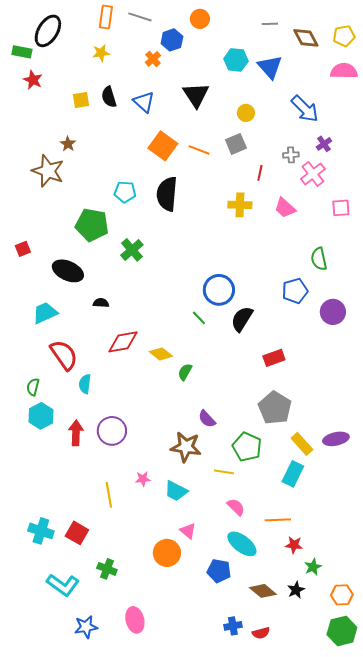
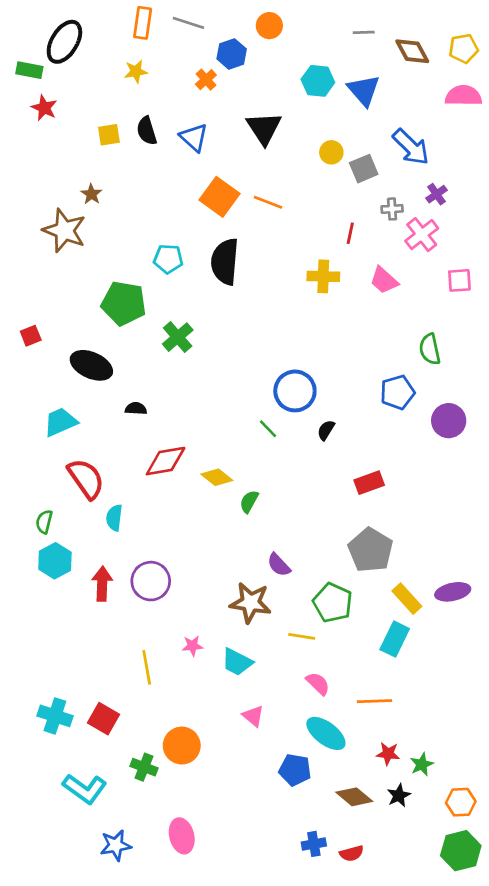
gray square: (236, 144) -> (364, 169), moved
black semicircle: (242, 319) -> (326, 430), size x0.6
red star: (294, 545) -> (388, 754), moved
orange circle: (167, 553) -> (182, 746), moved

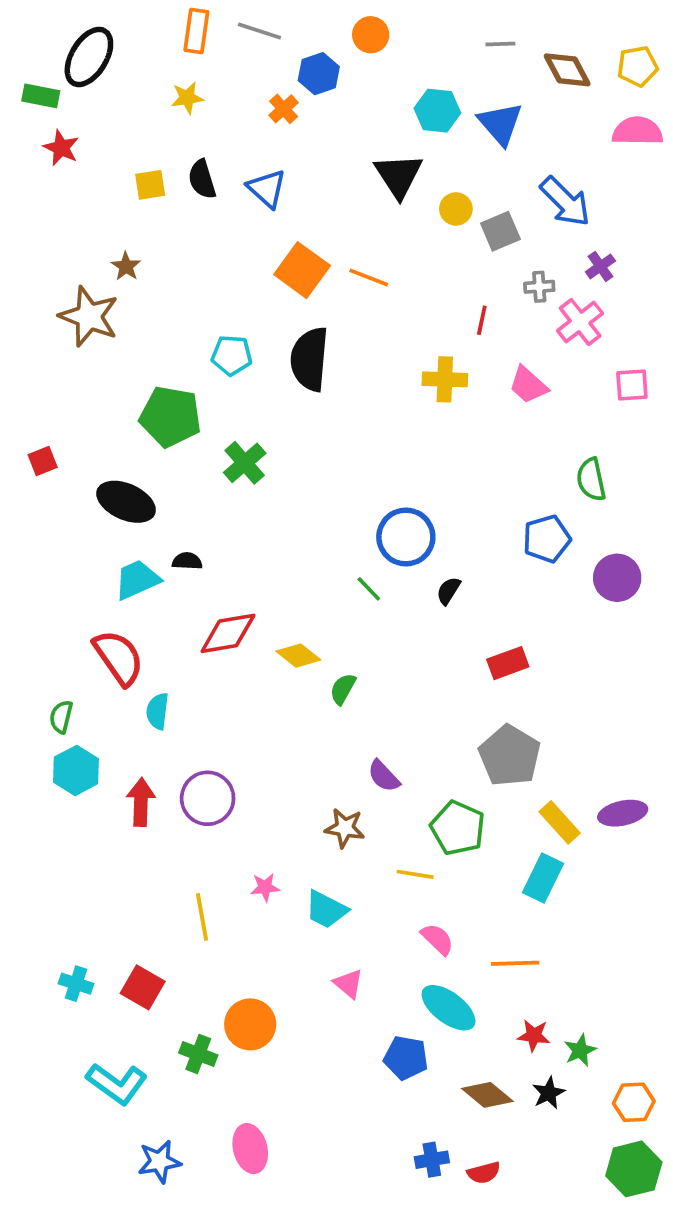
black triangle: (264, 128) -> (398, 176), moved
cyan trapezoid: (60, 422) -> (137, 580), moved
brown star: (250, 603) -> (345, 828), size x0.7
cyan cross: (55, 716) -> (76, 984), size x0.7

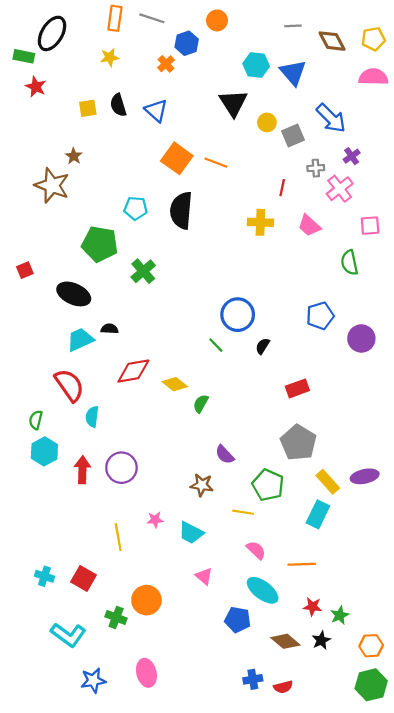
green semicircle: (591, 480) -> (349, 263), moved

